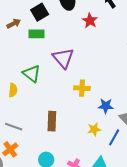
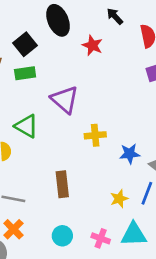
yellow star: (94, 129) -> (119, 199), moved

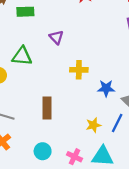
purple triangle: (65, 100) -> (56, 37), size x0.6
green triangle: (26, 126) -> (22, 56), turned -30

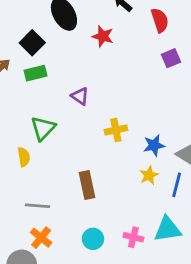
green triangle: (22, 56) -> (43, 128), turned -40
yellow star: (93, 125) -> (149, 175), moved

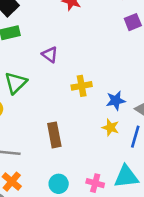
yellow star: (149, 175) -> (110, 127), turned -30

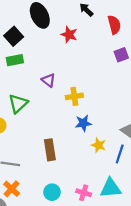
yellow cross: (82, 86) -> (74, 96), moved
blue star: (116, 101) -> (83, 123), moved

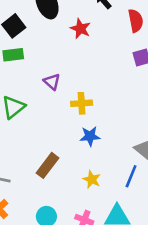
yellow star: (99, 145) -> (92, 179), moved
brown rectangle: (50, 150) -> (47, 165), turned 42

